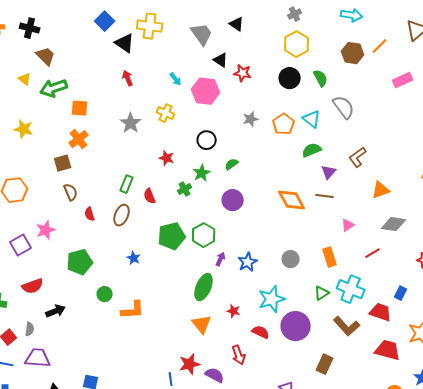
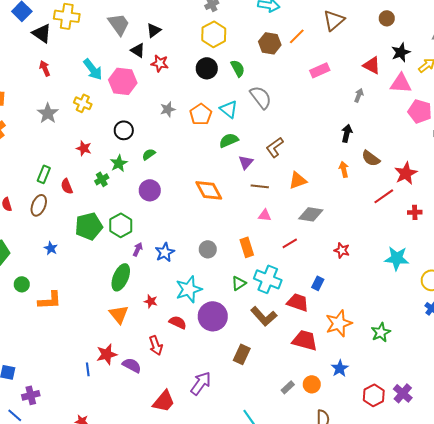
black triangle: (237, 24) -> (154, 30), moved, turned 49
cyan arrow: (176, 79) -> (93, 69), size x1.6
brown line: (325, 196) -> (260, 186), moved
pink triangle: (348, 225) -> (265, 215), turned 40

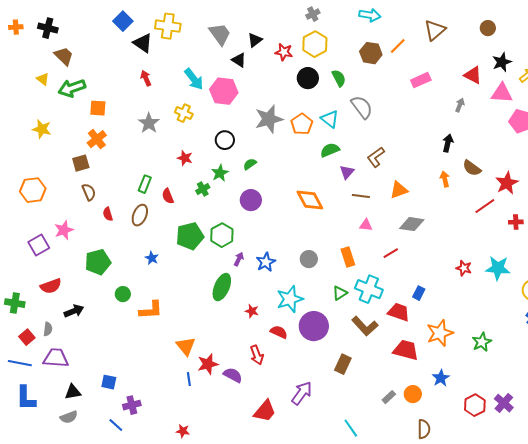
red star: (160, 63) -> (284, 52), moved
gray star: (168, 109) -> (269, 119), size x1.8
red star: (342, 250) -> (464, 268), moved
orange triangle: (119, 314) -> (186, 346), moved

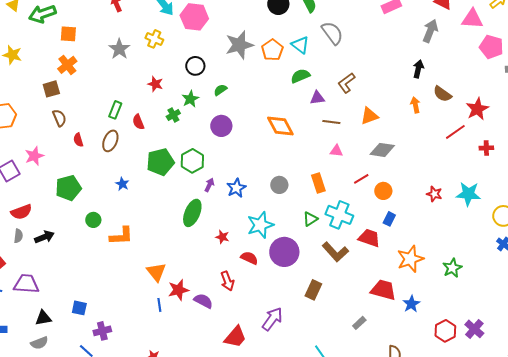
gray arrow: (460, 105) -> (430, 31), size x1.6
purple triangle: (347, 172) -> (317, 98), turned 42
gray semicircle: (48, 329) -> (18, 236), moved
red trapezoid: (406, 350) -> (383, 290), moved
orange circle: (413, 394) -> (383, 191), moved

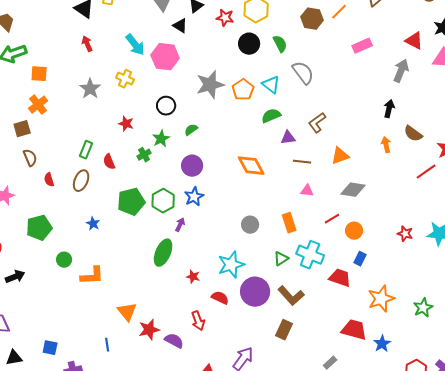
blue star: (236, 188) -> (194, 197), moved
brown L-shape: (335, 252) -> (291, 296), moved
blue line: (159, 305) -> (107, 345), moved

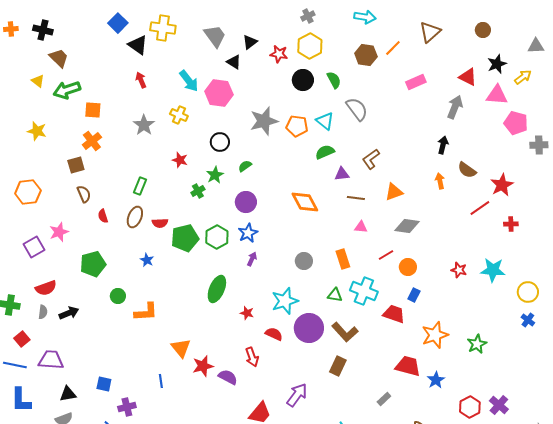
orange pentagon: (243, 90) -> (297, 126), turned -30
red semicircle: (109, 162) -> (160, 223), moved, turned -70
purple arrow: (180, 225) -> (252, 259), moved
green triangle: (281, 259) -> (335, 295), turned 42

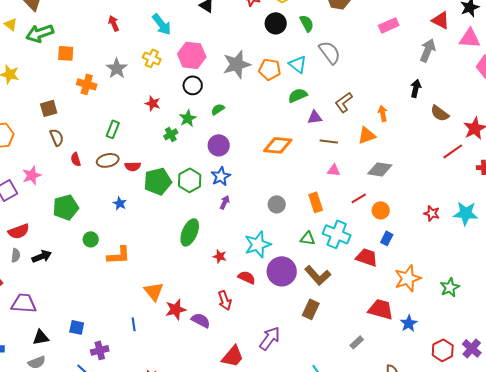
pink hexagon: (219, 93) -> (192, 55), moved
orange cross: (92, 141) -> (87, 84), moved, turned -36
orange arrow: (440, 181) -> (383, 113), moved
orange diamond: (305, 202) -> (278, 145), turned -56
brown ellipse: (135, 217) -> (108, 160), turned 55

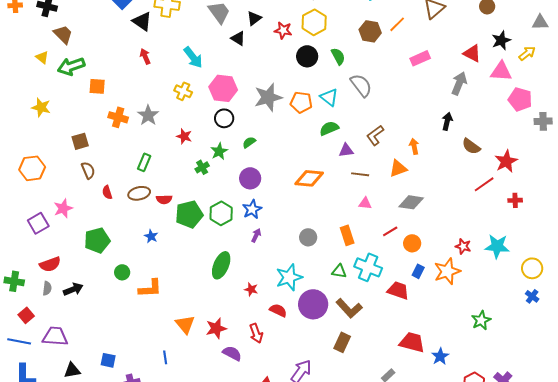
gray star: (117, 68) -> (148, 115), moved
orange star: (408, 278) -> (447, 271), moved
red star: (176, 309) -> (216, 328), moved

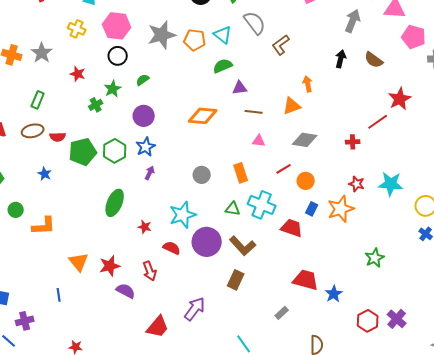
brown L-shape: (375, 135) -> (281, 45), moved
brown semicircle: (471, 146) -> (374, 60), moved
red cross: (515, 200) -> (353, 142), moved

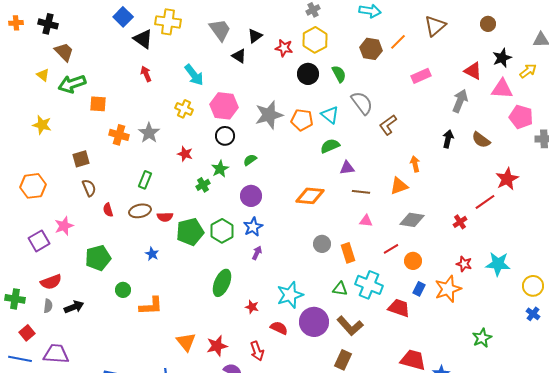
red cross: (353, 142) -> (460, 222), turned -32
gray circle: (202, 175) -> (322, 244), moved

